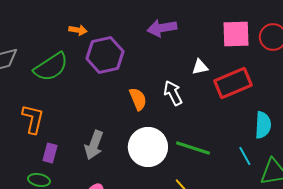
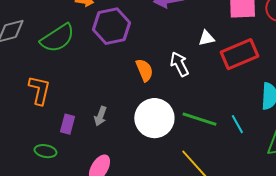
gray arrow: (94, 145) -> (100, 116), size x0.7
purple rectangle: (50, 153) -> (67, 124), moved
cyan line: (245, 156) -> (237, 124), moved

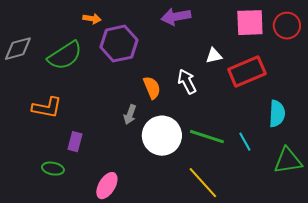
orange L-shape: (39, 90) -> (47, 108), turned 88
gray arrow: (100, 116) -> (130, 115), moved

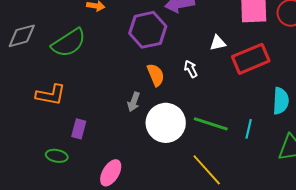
purple hexagon: (119, 44) -> (148, 30), moved
white arrow: (187, 82) -> (191, 69), size x0.7
cyan line: (245, 142) -> (249, 129), turned 42

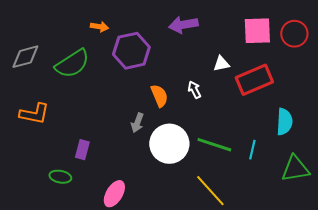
purple hexagon: (148, 30) -> (131, 51), moved
orange L-shape: (51, 95) -> (34, 114), moved

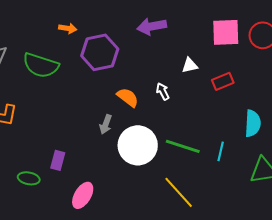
green semicircle: (72, 64) -> (41, 65), turned 51
red rectangle: (254, 80) -> (223, 81), size x0.6
orange semicircle: (159, 96) -> (128, 97), turned -30
purple rectangle: (82, 150) -> (58, 160), moved

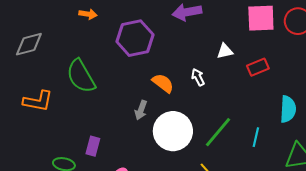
orange arrow: (68, 28) -> (88, 14), moved
green semicircle: (41, 65) -> (81, 76), moved, turned 42
green line: (183, 146) -> (218, 132), turned -68

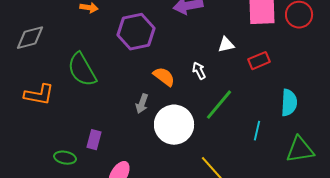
green line: (218, 132) -> (219, 105), moved

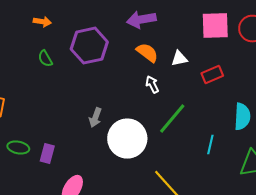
green semicircle: (82, 70) -> (45, 59), moved, size x0.5
orange semicircle: (164, 77) -> (147, 53), moved
green ellipse: (65, 158) -> (18, 148), moved

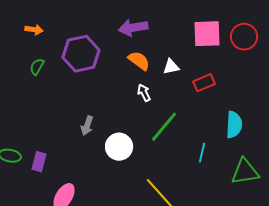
green semicircle: (45, 59) -> (37, 67), turned 60
white circle: (127, 139) -> (119, 147), size x0.7

